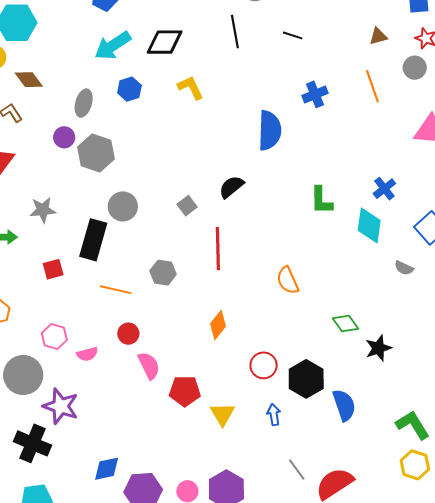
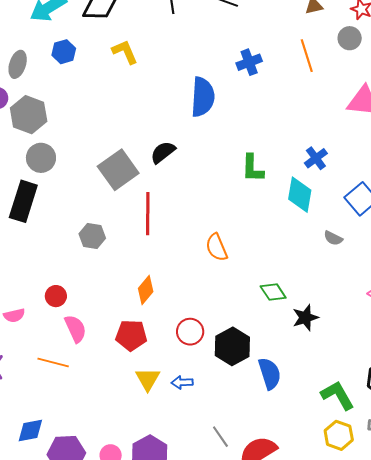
gray circle: (123, 206) -> (41, 158), moved
gray square: (187, 206) -> (118, 170), size x2.0
orange line: (116, 290) -> (53, 362), moved
red pentagon: (185, 391) -> (131, 335), moved
blue arrow: (274, 415) -> (182, 382), moved, turned -85

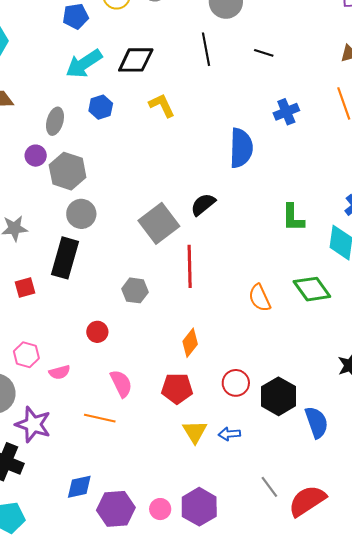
green diamond: (273, 292) -> (312, 289), moved, size x1.4
red circle: (56, 296) -> (97, 332), moved

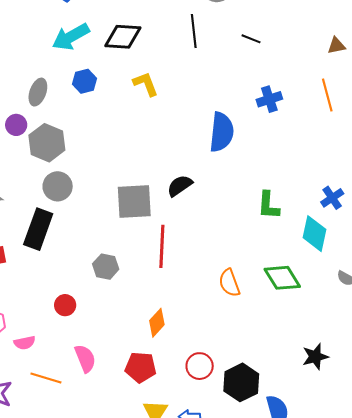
gray square: (159, 223) -> (134, 201), turned 30
orange line: (100, 418) -> (46, 378), moved

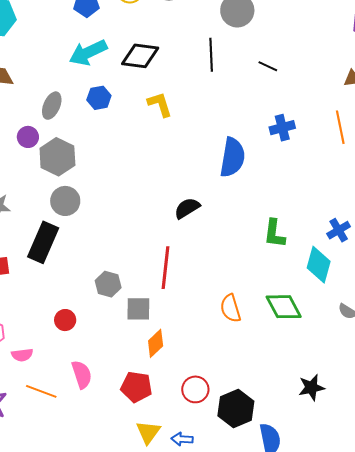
gray square: (134, 201) -> (138, 309), moved, size x0.7

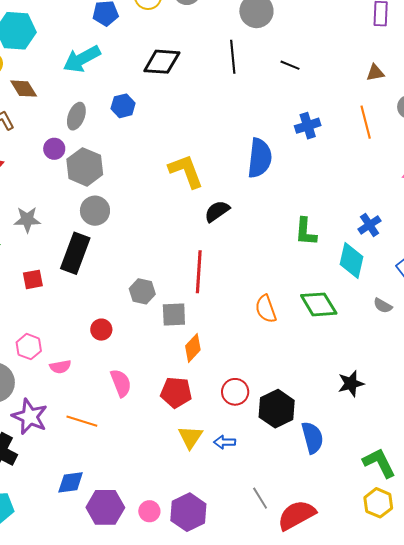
cyan arrow: (88, 53) -> (82, 59), moved
yellow L-shape: (160, 104) -> (186, 171), moved, size x1.4
orange line: (41, 391) -> (82, 421), moved

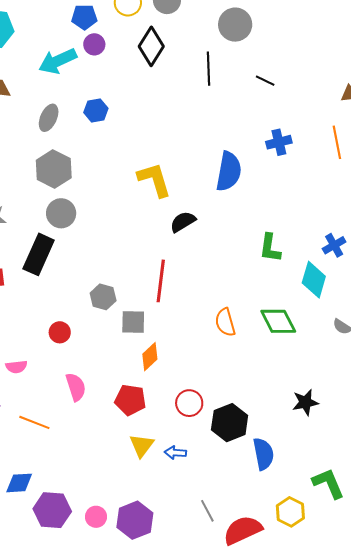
black diamond: (162, 62) -> (151, 46), moved, turned -66
purple circle: (54, 149) -> (94, 44), moved
yellow hexagon: (378, 503) -> (290, 512), moved

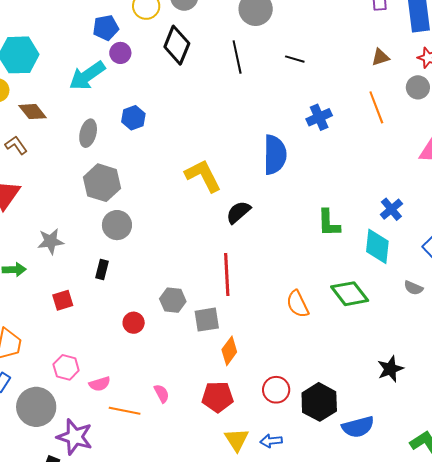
black rectangle: (39, 254) -> (102, 270), size x0.5
red circle: (60, 332) -> (134, 323), moved
pink semicircle: (76, 387) -> (162, 394), size x0.7
orange line: (34, 422) -> (125, 411), moved
blue semicircle: (263, 454) -> (358, 427), turned 96

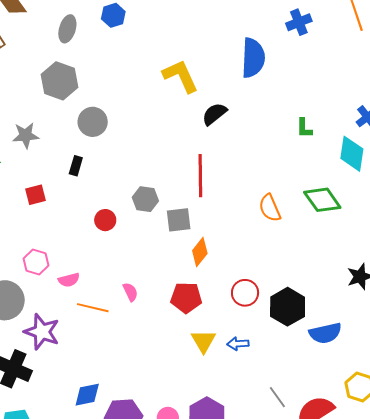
gray hexagon: (102, 183) -> (59, 81), moved
green L-shape: (329, 223) -> (304, 128), size x0.7

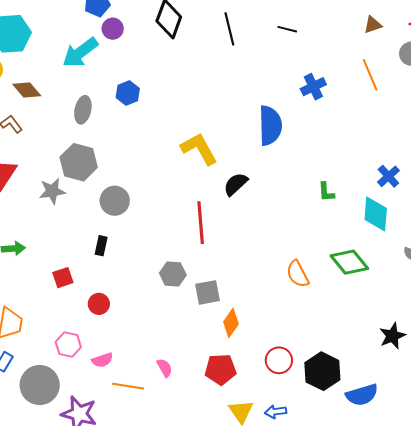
gray star: (26, 135) -> (52, 191), moved
red line: (200, 176) -> (201, 223), moved
red circle: (105, 220) -> (99, 304), moved

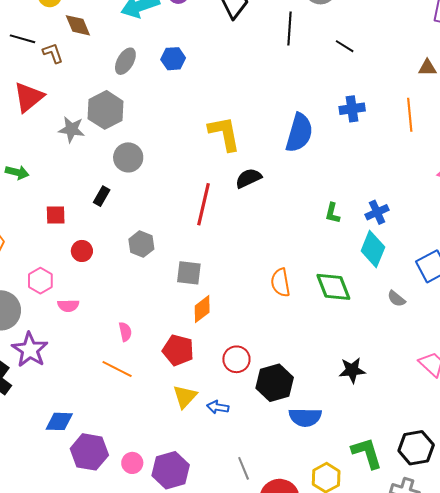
blue cross: (388, 176) -> (377, 212), moved
gray hexagon: (173, 274) -> (141, 244), moved
orange line: (128, 386) -> (117, 369), moved

